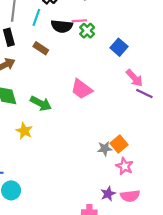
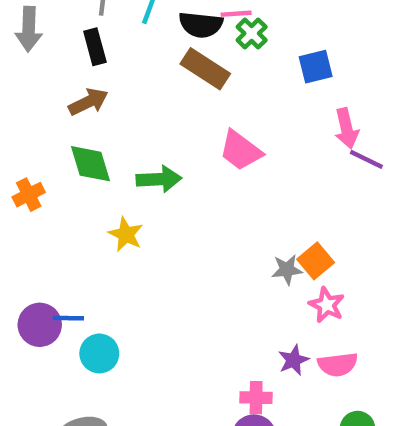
blue square: (119, 47) -> (316, 67), turned 35
brown rectangle: (41, 48) -> (205, 69), moved, size x1.5
pink arrow: (134, 78) -> (346, 128), turned 30
green arrow: (41, 103) -> (159, 179), turned -30

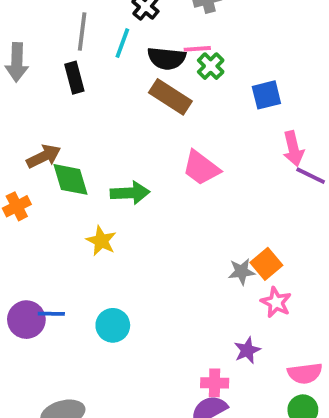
brown arrow: (88, 102) -> (44, 156), moved
cyan circle: (99, 353) -> (113, 325), moved
pink semicircle: (338, 365) -> (305, 373), moved

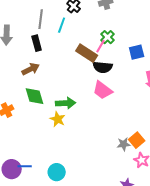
pink line: (197, 49) -> (101, 46), moved, turned -56
black semicircle: (167, 58) -> (103, 67), moved
brown arrow: (44, 156) -> (31, 69), moved
yellow star: (101, 241) -> (58, 119), moved

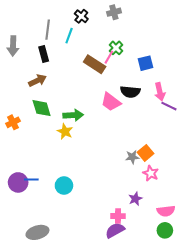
black semicircle: (103, 67) -> (130, 92), moved

